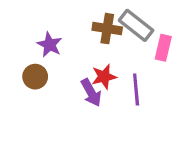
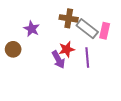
gray rectangle: (136, 25) -> (87, 29), moved
brown circle: (35, 77) -> (13, 49), moved

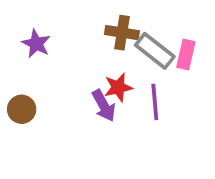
purple star: (32, 29) -> (36, 44), moved
brown circle: (13, 49) -> (22, 109), moved

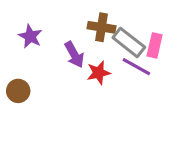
purple line: (155, 102) -> (136, 67), moved, turned -56
purple arrow: (104, 106) -> (74, 55), moved

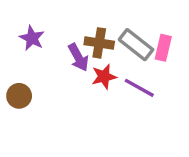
brown cross: (102, 27) -> (99, 43), moved
purple line: (136, 67) -> (139, 88), moved

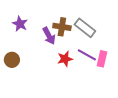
pink rectangle: (163, 48) -> (102, 59), moved
red star: (104, 77) -> (65, 59), moved

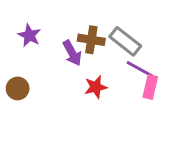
purple line: (87, 55) -> (140, 69), moved

